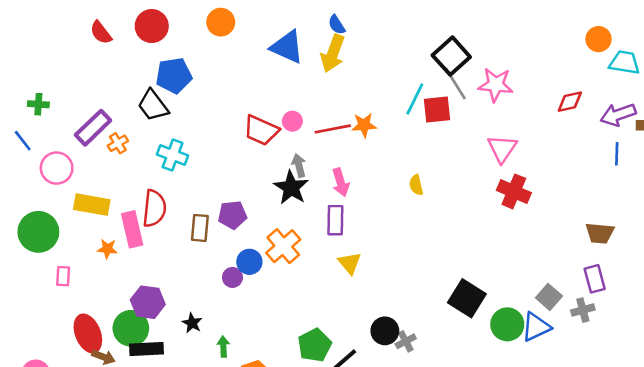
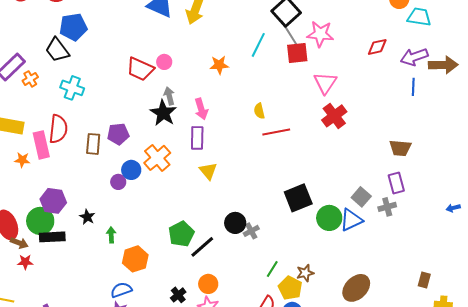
red square: (437, 109) -> (297, 53), moved
red line: (333, 129) -> (276, 132), moved
red cross: (514, 191) -> (334, 116), turned 30
black square: (467, 298) -> (298, 198), turned 36

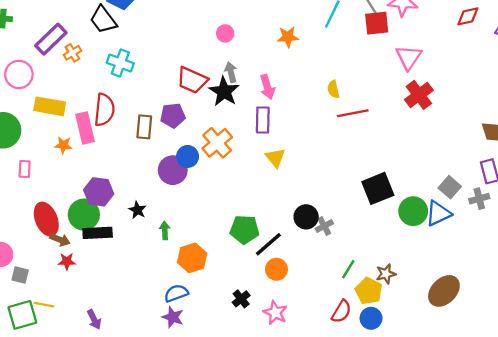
red trapezoid: (140, 69) -> (192, 80), moved
purple circle: (118, 182) -> (173, 170), size x1.6
green pentagon: (181, 234) -> (245, 229), turned 30
orange circle: (208, 284) -> (276, 269), moved

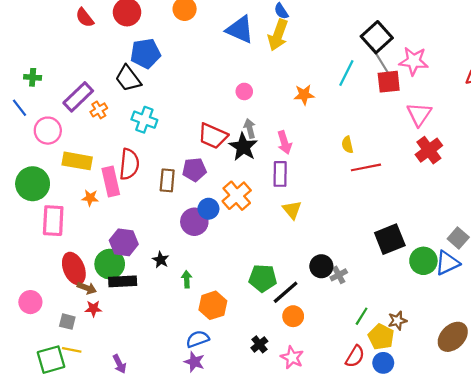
pink rectangle: (25, 169) -> (53, 221), size x1.8
gray square: (20, 275) -> (67, 322), moved

